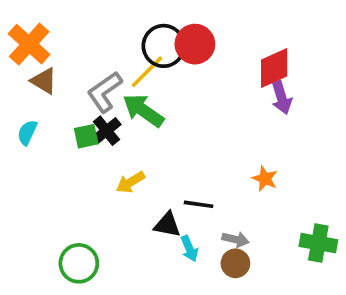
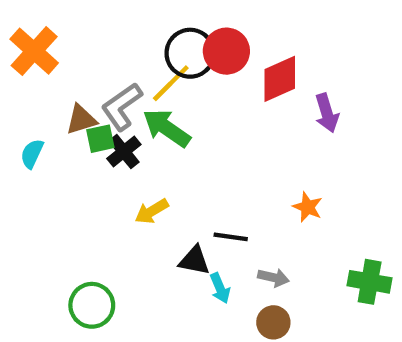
red diamond: (274, 68) -> (280, 79), moved
brown triangle: (44, 81) -> (81, 119), moved, turned -48
green square: (86, 136) -> (100, 139), moved
brown circle: (235, 263) -> (273, 322), moved

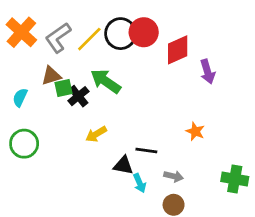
yellow line: (171, 83) -> (89, 39), moved
gray L-shape: (122, 107) -> (58, 38), moved
green circle: (92, 305) -> (24, 144), moved

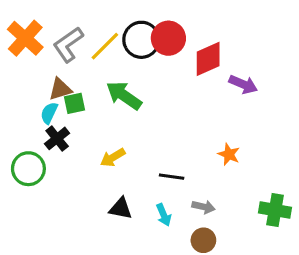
purple arrow: (208, 72) -> (243, 84), turned -50
black cross: (78, 96) -> (57, 138), moved
cyan semicircle: (20, 97) -> (49, 113), moved
black triangle: (123, 165) -> (121, 208), moved

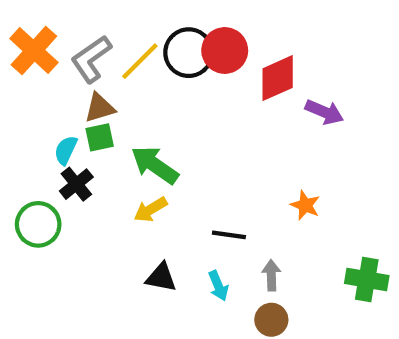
brown triangle: (60, 89) -> (100, 108), moved
green arrow: (124, 95) -> (155, 165), moved
gray arrow: (203, 207) -> (271, 275), turned -105

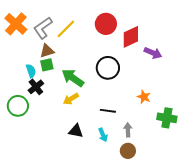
black circle: (189, 53) -> (108, 68), moved
cyan semicircle: (66, 150) -> (31, 71), turned 136
green cross: (367, 279) -> (167, 118), moved

